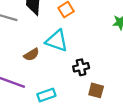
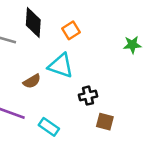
cyan rectangle: (46, 95) -> (49, 127), turned 54

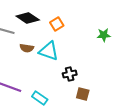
black diamond: (33, 23) -> (28, 18), turned -60
brown semicircle: (32, 81) -> (27, 48), moved, turned 40

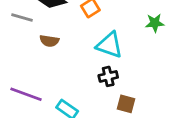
cyan triangle: (49, 51) -> (110, 45), moved

